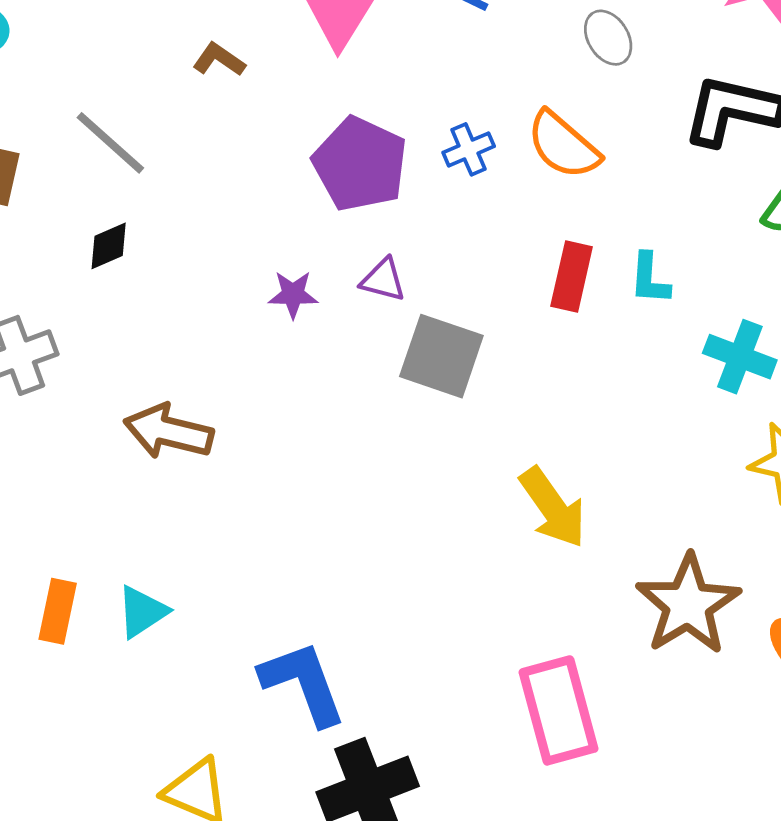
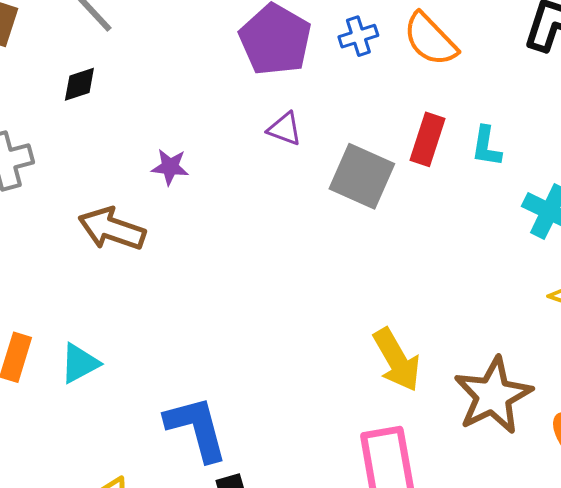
purple star: (293, 294) -> (170, 167), moved
gray square: (441, 356) -> (362, 176), moved
yellow arrow: (553, 508) -> (397, 360), moved

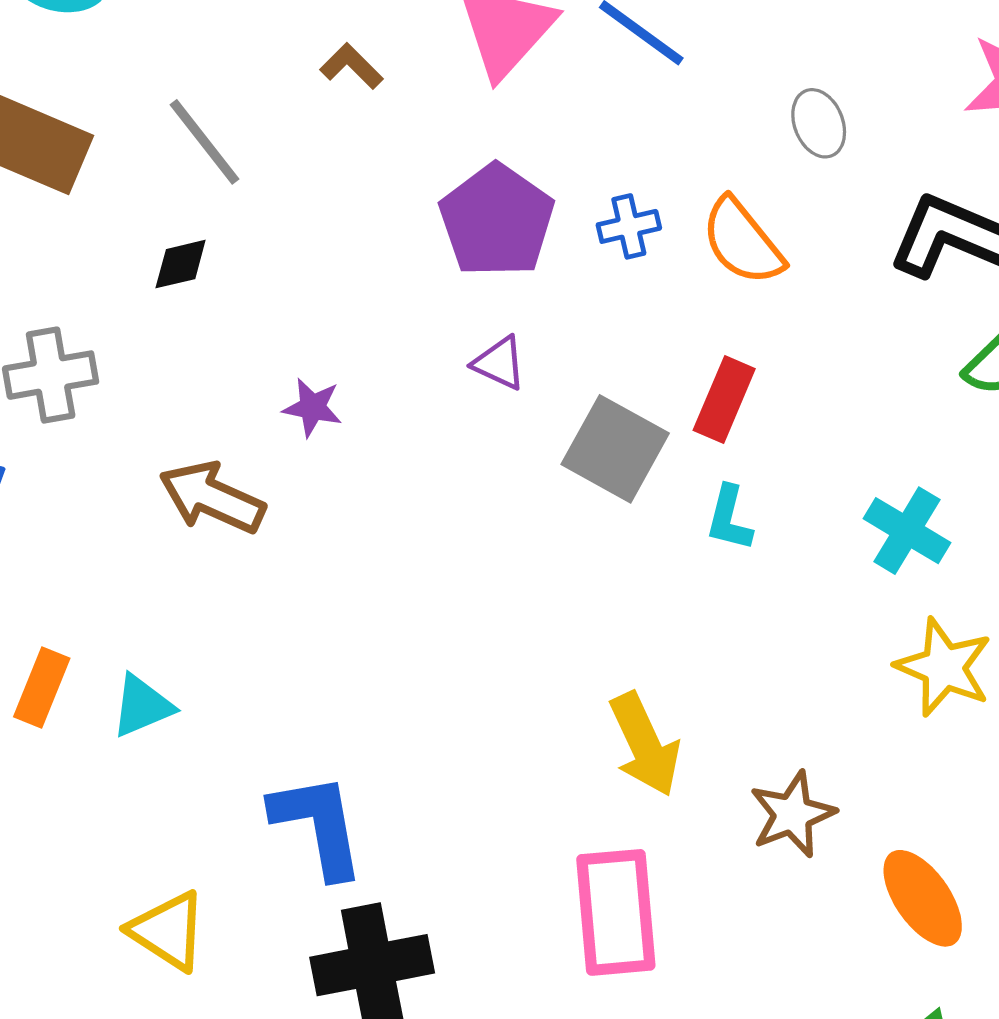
cyan L-shape: (486, 146) -> (729, 518), moved
brown star: (493, 396) -> (792, 814), size x0.7

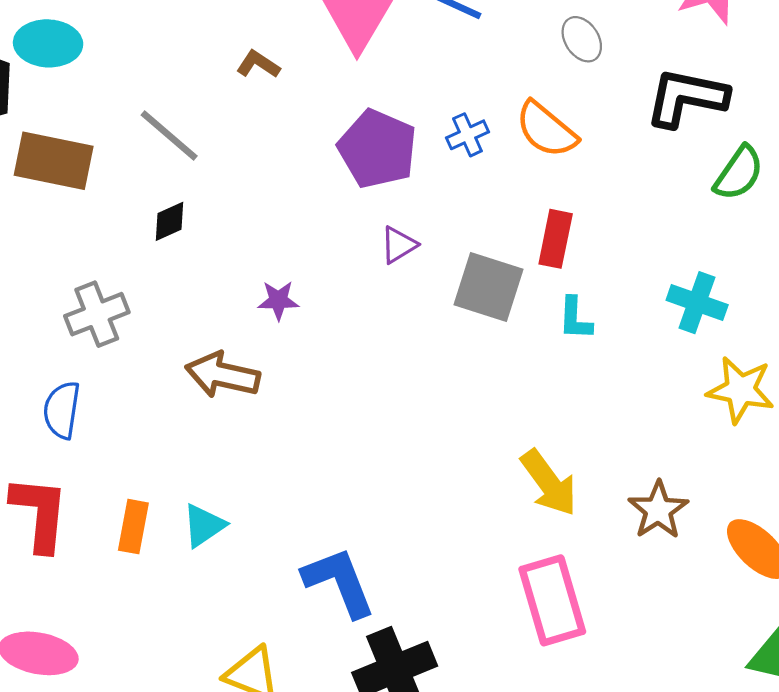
purple triangle: (499, 363) -> (399, 245), turned -45

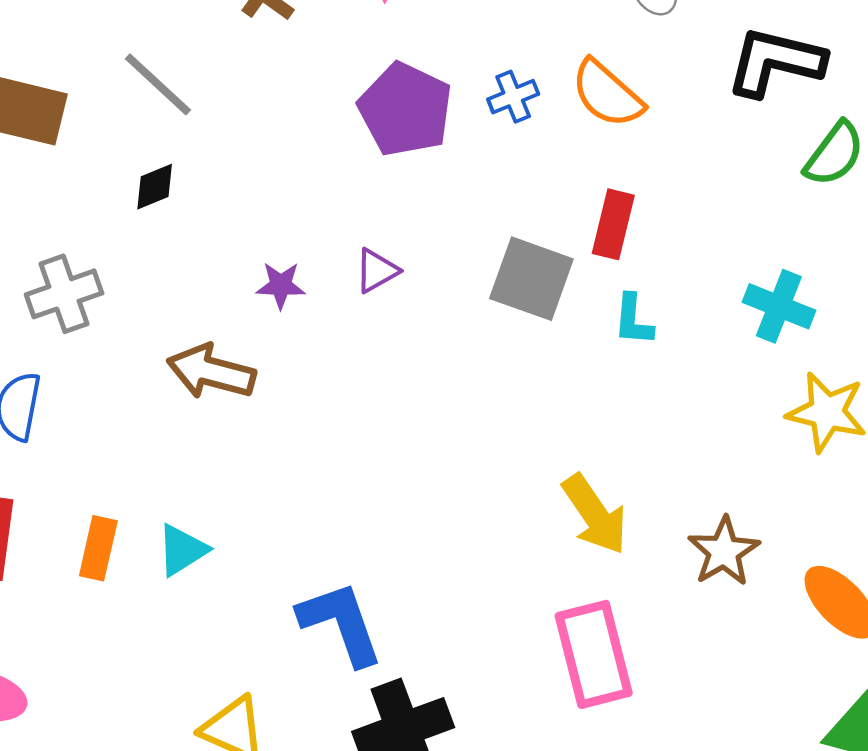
purple triangle: (399, 245) -> (377, 271), moved

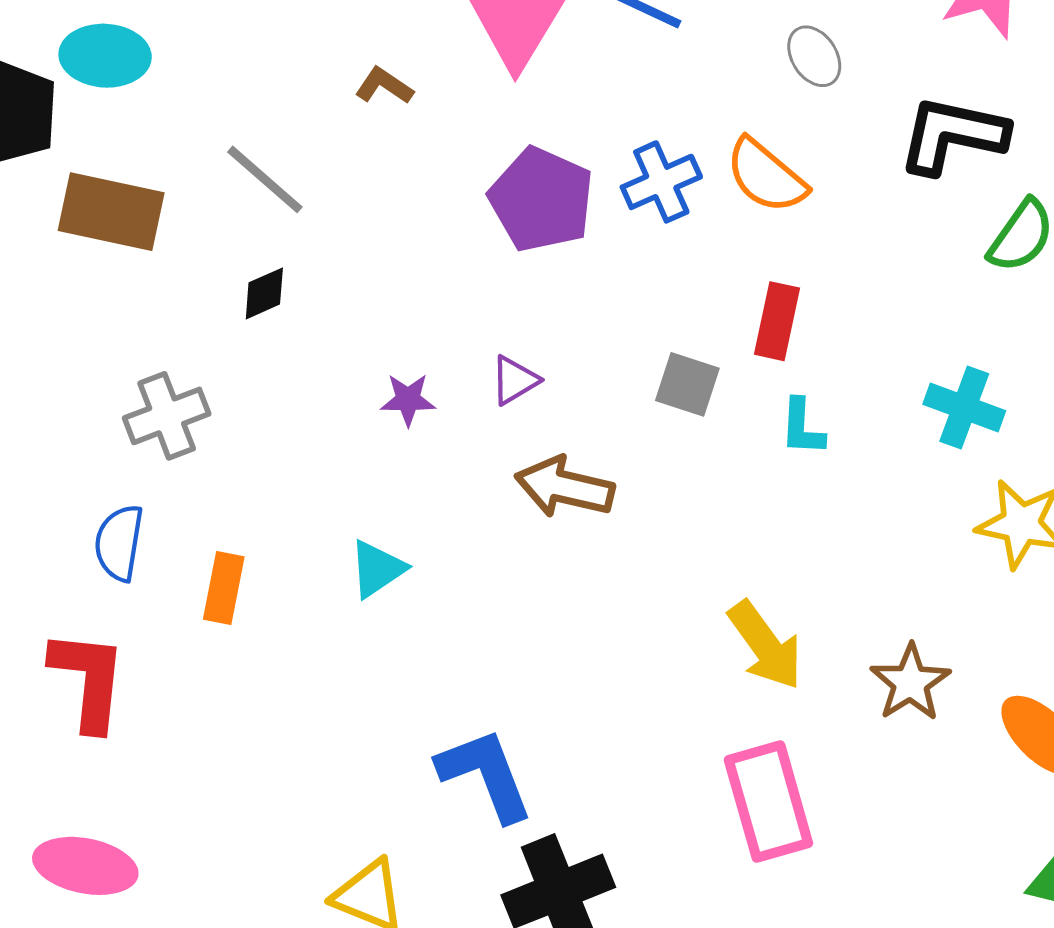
blue cross: (513, 97) -> (661, 182), size x1.4
gray square: (531, 279) -> (687, 384), size x0.7
brown arrow: (211, 372) -> (565, 487), moved
orange rectangle: (98, 548) -> (224, 588), moved
cyan triangle: (182, 550) -> (377, 569), moved

